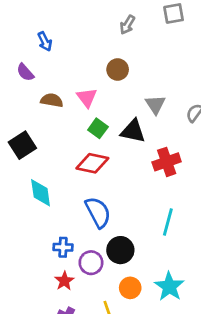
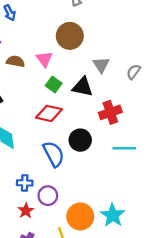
brown circle: (118, 70) -> (70, 36), size x1.5
cyan line: (168, 222) -> (124, 148), moved, turned 75
black circle: (120, 250) -> (80, 140), moved
orange circle: (130, 288) -> (80, 216), size x1.5

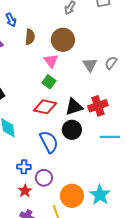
pink triangle: (44, 59) -> (51, 61), moved
brown semicircle: (15, 61) -> (30, 37), moved, turned 84
gray semicircle: (133, 72) -> (111, 63), moved
black triangle: (83, 87) -> (74, 107), moved, turned -30

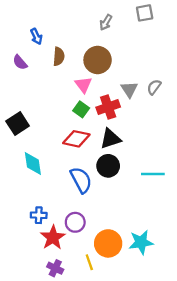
red cross: (98, 106) -> (108, 107), moved
blue cross: (24, 167) -> (39, 215), moved
red star: (25, 191) -> (53, 238), size x1.5
cyan star: (100, 195) -> (141, 242), turned 30

